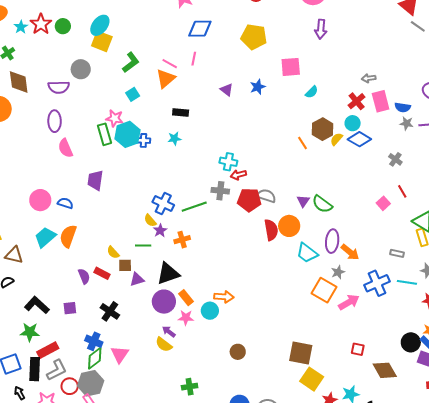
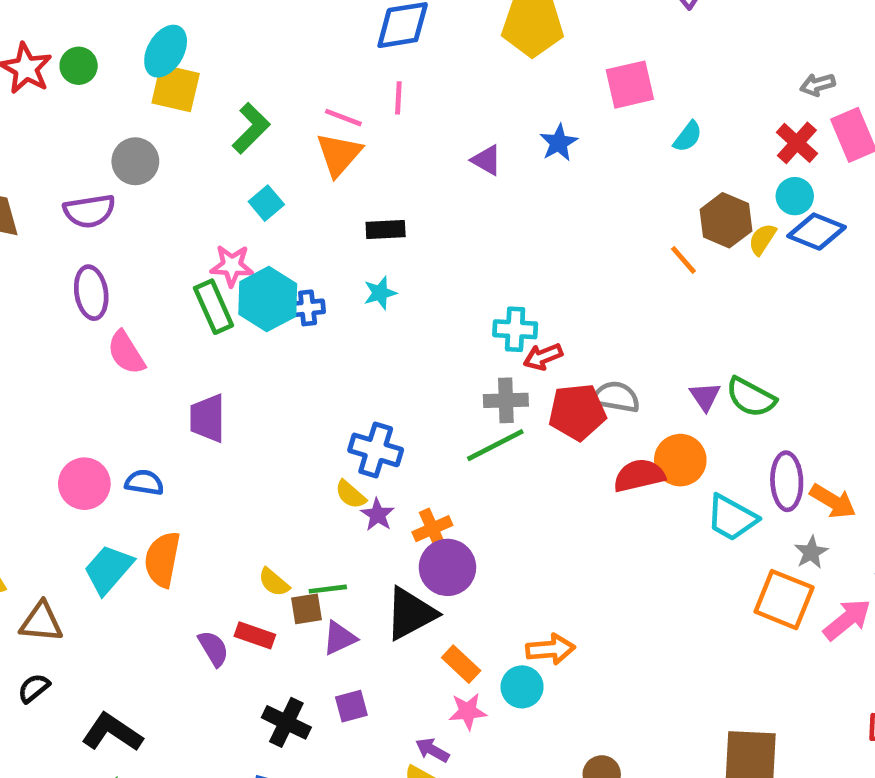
green line: (194, 207) -> (495, 445), moved
red semicircle: (271, 230) -> (639, 476), turned -85
green line: (143, 245) -> (328, 589), moved
purple circle: (164, 302) -> (447, 567), moved
purple square: (70, 308) -> (351, 706), moved

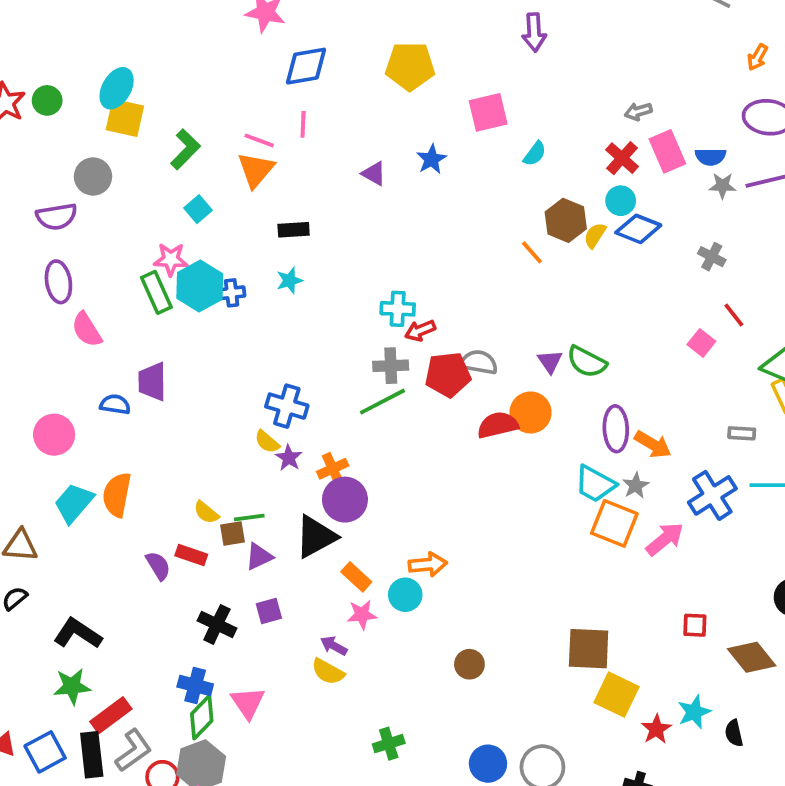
blue semicircle: (144, 482) -> (115, 404), moved
cyan trapezoid: (732, 518) -> (595, 484), moved

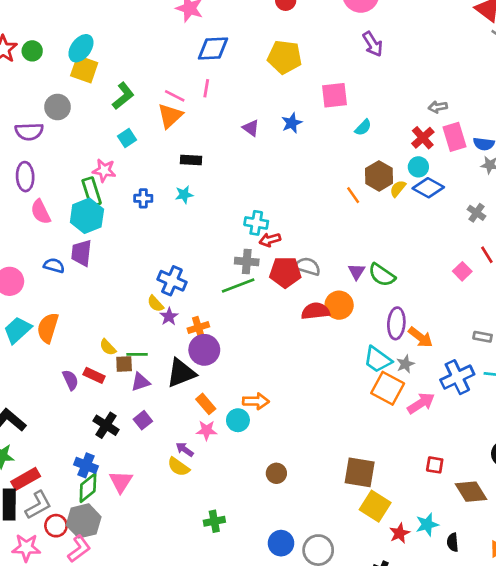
purple arrow: (534, 32) -> (373, 44), turned -35
cyan hexagon: (200, 286) -> (87, 216), moved
purple square: (269, 611) -> (143, 420), turned -30

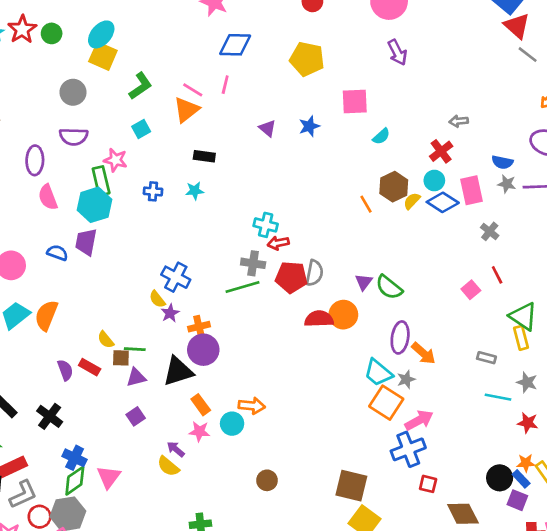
purple semicircle: (29, 132) -> (74, 137), moved
pink rectangle: (455, 137) -> (471, 190), moved
gray semicircle: (308, 266) -> (314, 273), turned 80
blue cross: (457, 377) -> (408, 449), moved
black cross: (106, 425) -> (50, 416), moved

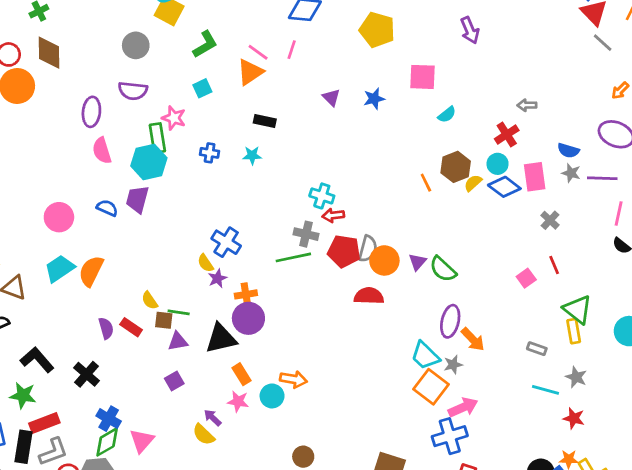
orange circle: (343, 315) -> (384, 260), moved

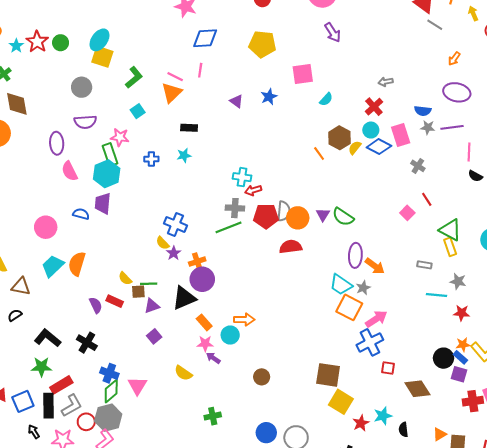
purple arrow: (213, 418) -> (213, 358), moved

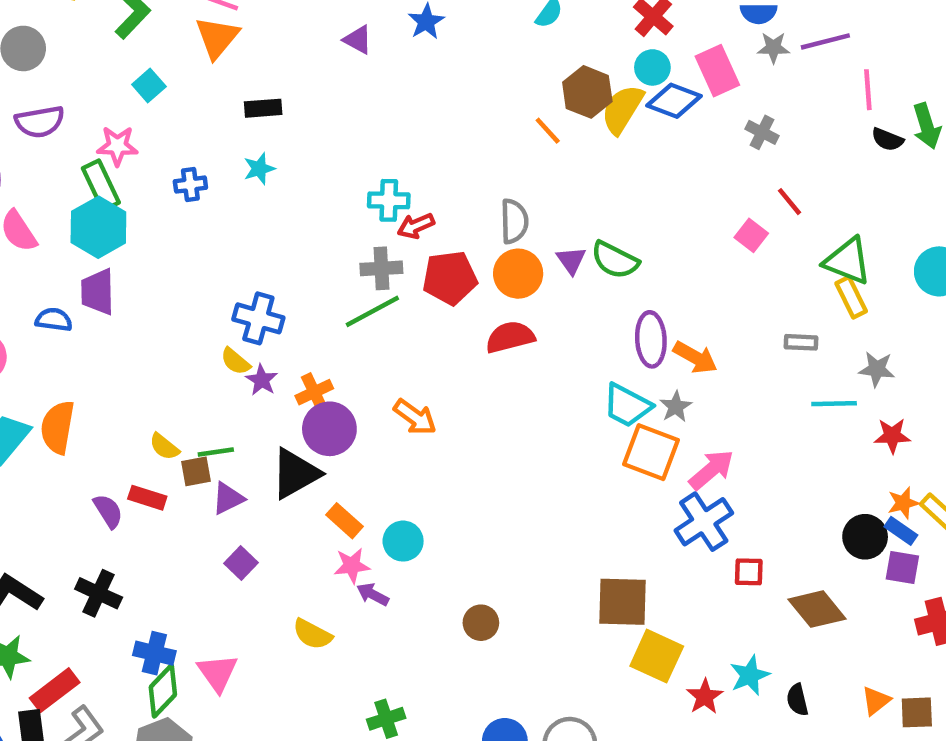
yellow semicircle: (355, 148) -> (622, 109), size x1.6
gray semicircle: (284, 211) -> (514, 221), moved
orange arrow: (244, 320) -> (415, 417), moved, turned 42

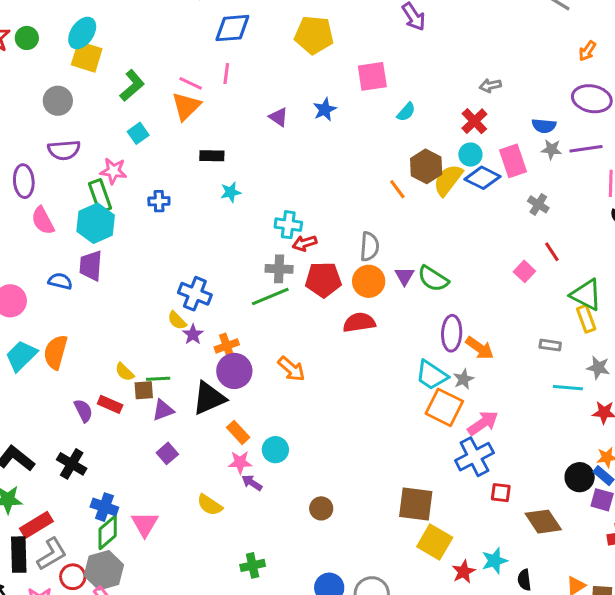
cyan star: (259, 169) -> (231, 192), moved

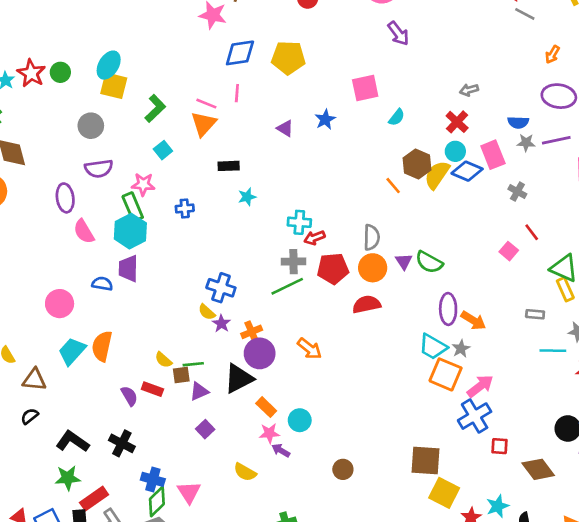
yellow pentagon: (314, 35) -> (288, 58), moved

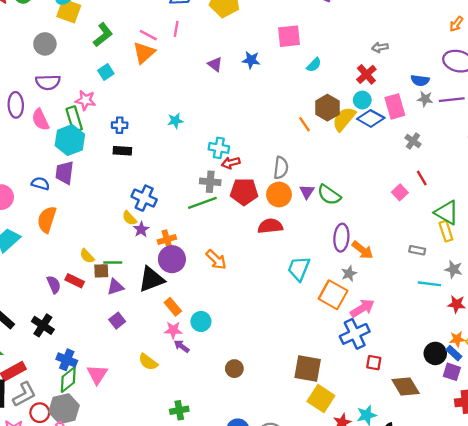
blue star: (325, 119) -> (251, 60), turned 30
black rectangle: (229, 166) -> (122, 151), moved
pink semicircle: (84, 231) -> (40, 120), moved
orange semicircle: (102, 346) -> (47, 220), moved
cyan trapezoid: (433, 347) -> (299, 269), moved, turned 76

